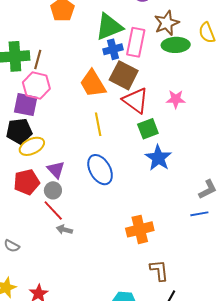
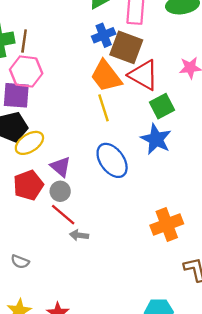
blue cross: (113, 49) -> (104, 35), moved
orange trapezoid: (93, 84) -> (106, 76), moved
blue star: (158, 158) -> (156, 139), moved

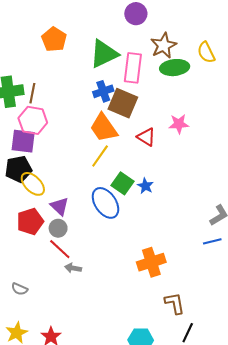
red triangle: (144, 75) -> (146, 137), moved, size x0.7
green square: (162, 106) -> (122, 183), moved, turned -30
yellow line: (103, 108) -> (100, 156), turned 50
blue star: (156, 139) -> (145, 186), size x0.6
yellow ellipse: (29, 143) -> (33, 184), turned 75

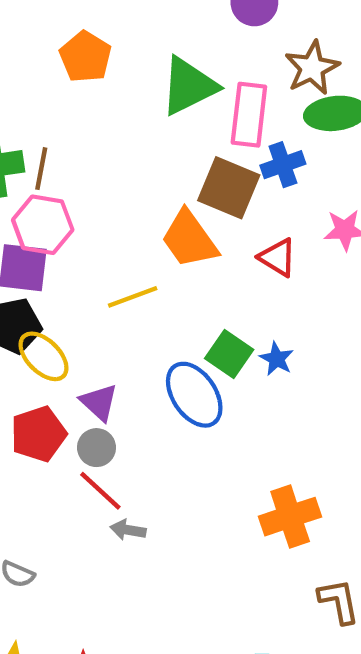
blue cross: (103, 91) -> (283, 165), moved
yellow line: (100, 156) -> (133, 297), moved, turned 35

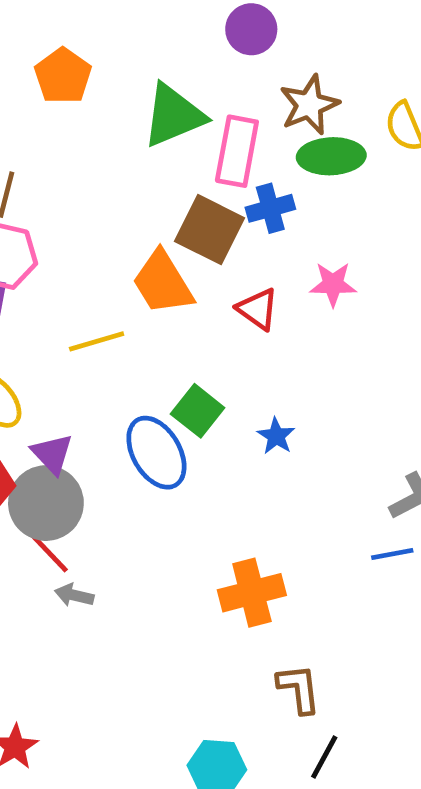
blue star: (277, 359) -> (276, 436), moved
gray circle: (97, 448) -> (46, 503), size x1.8

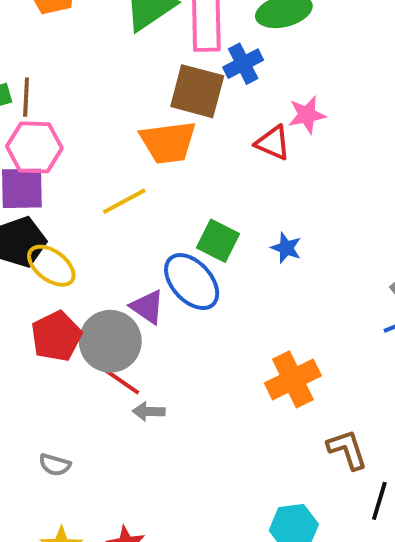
orange trapezoid: (163, 283) -> (168, 142), turned -54
red triangle: (258, 309) -> (273, 143), moved
purple triangle: (52, 454) -> (147, 307), moved

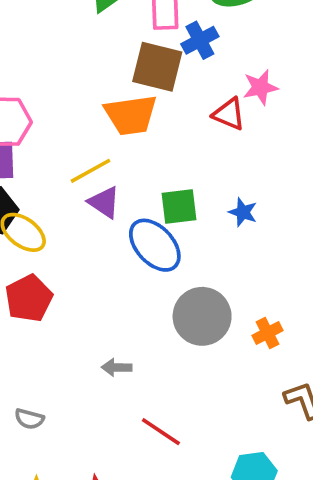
green square: (218, 241) -> (179, 206), turned -33
purple triangle: (147, 307) -> (104, 202), moved
gray circle: (110, 341) -> (202, 316), moved
orange cross: (293, 379) -> (267, 333), moved, size x0.6
red line: (119, 380) -> (161, 432), moved

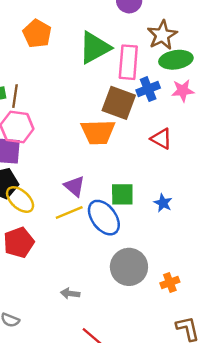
pink star: (260, 87) -> (183, 90), moved
yellow line: (90, 171) -> (69, 213), moved

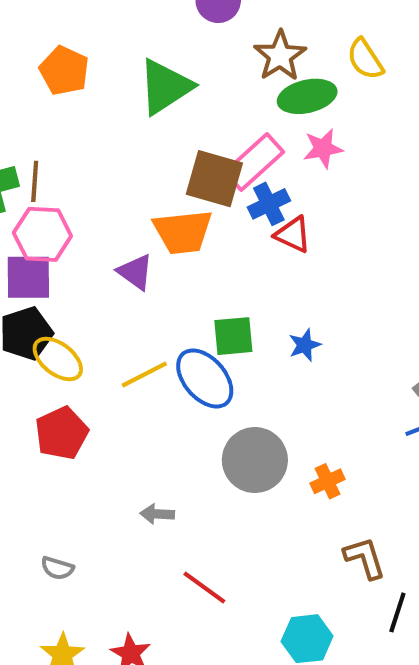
pink rectangle: (128, 62) -> (254, 162), moved, turned 48
blue cross: (148, 89) -> (269, 204), moved
purple triangle: (74, 186) -> (135, 272), moved
blue star: (163, 203) -> (305, 345), turned 30

